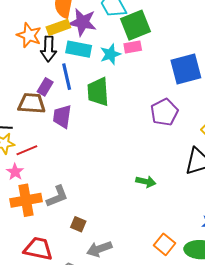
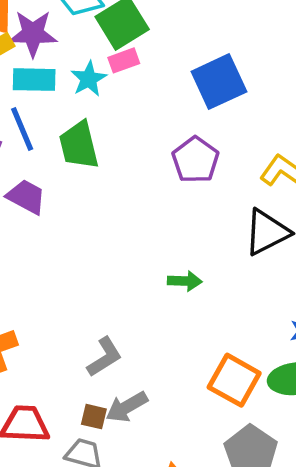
purple trapezoid: (62, 116) -> (26, 197), turned 120
gray L-shape: (57, 196) -> (105, 357), moved
brown square: (78, 224) -> (94, 417), moved
orange square: (164, 244) -> (234, 380), size x1.4

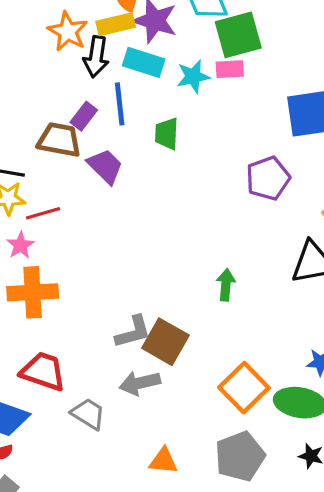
green trapezoid: (79, 145) -> (167, 134), size x0.7
green arrow: (185, 281) -> (226, 285), turned -104
brown square: (94, 417) -> (165, 342), moved, size x1.8

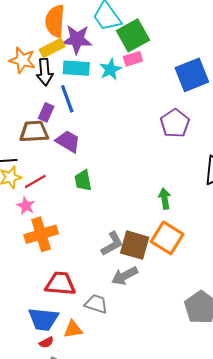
green trapezoid: (167, 134) -> (83, 180), moved
orange square: (244, 388) -> (167, 238), moved
orange triangle: (163, 461) -> (73, 329), moved

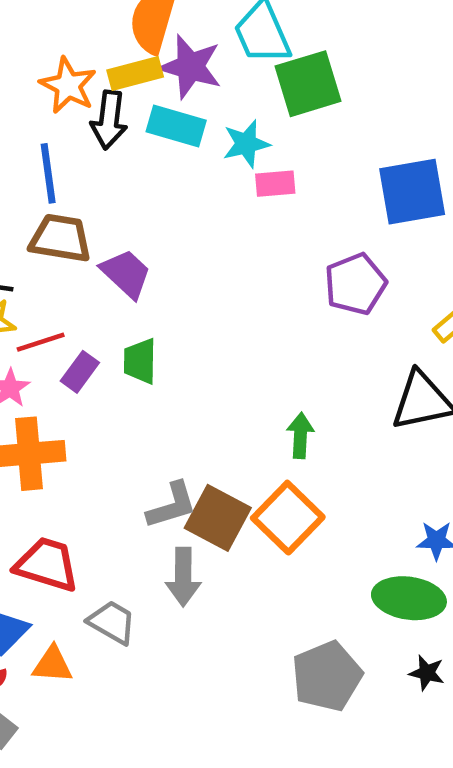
pink rectangle: (133, 59) -> (275, 184), moved
blue line: (67, 99) -> (48, 173), moved
purple rectangle: (46, 112) -> (80, 372), moved
gray arrow: (125, 276) -> (183, 577), turned -75

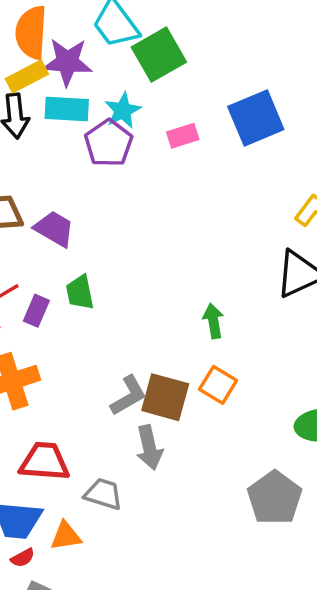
pink rectangle: (275, 184) -> (183, 136), moved
purple pentagon: (355, 284) -> (109, 143), moved
orange square: (288, 518) -> (218, 385), size x0.7

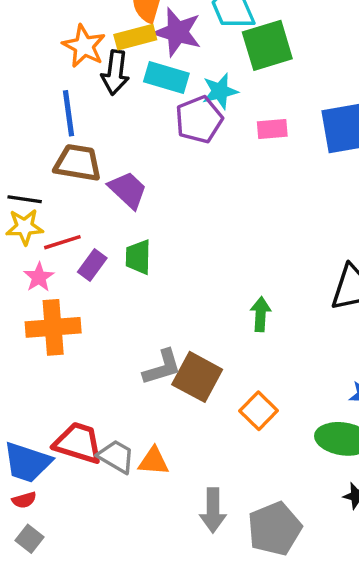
orange square: (218, 385) -> (259, 411), moved
gray arrow: (149, 448) -> (213, 510), moved
red trapezoid: (44, 462) -> (78, 443), moved
gray pentagon: (275, 498) -> (275, 529), moved
orange triangle: (66, 536) -> (154, 461), moved

